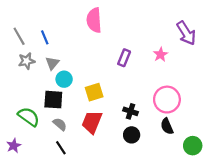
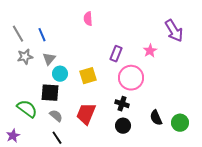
pink semicircle: (94, 20) -> (88, 19), size x0.6
yellow square: (94, 92) -> (88, 76), moved
pink circle: (167, 100) -> (131, 78), moved
green circle: (193, 146) -> (180, 123), moved

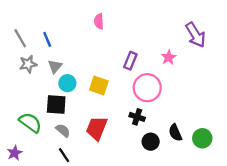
yellow square: (88, 76) -> (99, 85), turned 36
black circle: (123, 126) -> (151, 142), moved

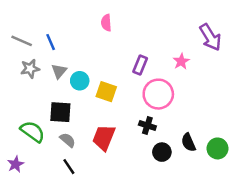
gray line: (20, 38) -> (22, 41), turned -36
cyan circle: (67, 83) -> (80, 81), moved

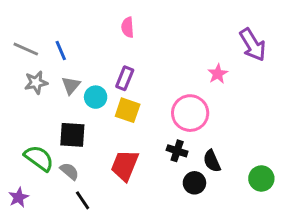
purple rectangle: (140, 65) -> (125, 78), moved
gray semicircle: (68, 140) -> (69, 171), moved
black semicircle: (189, 142) -> (212, 161), moved

